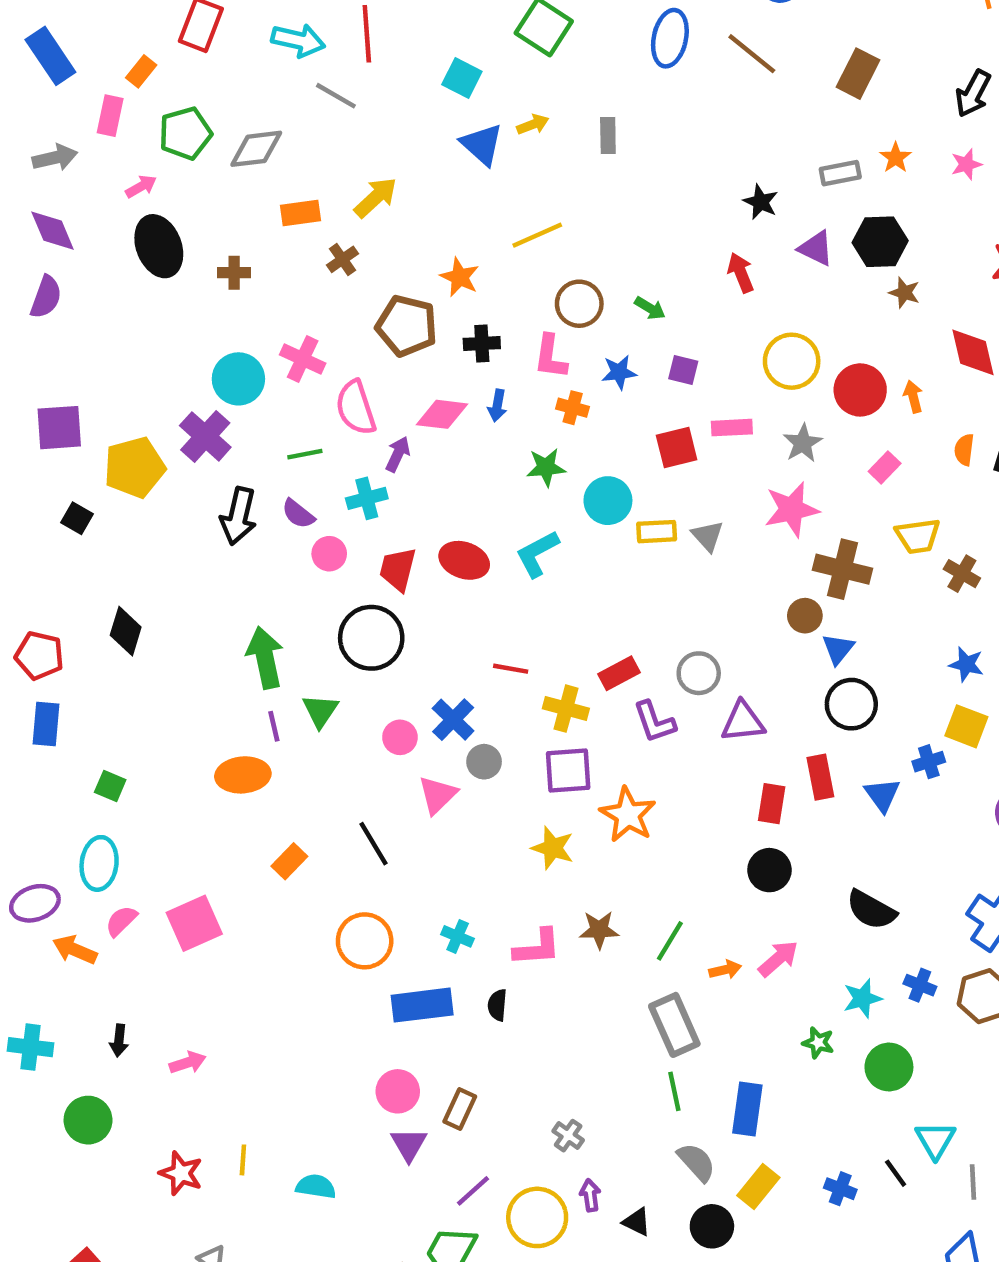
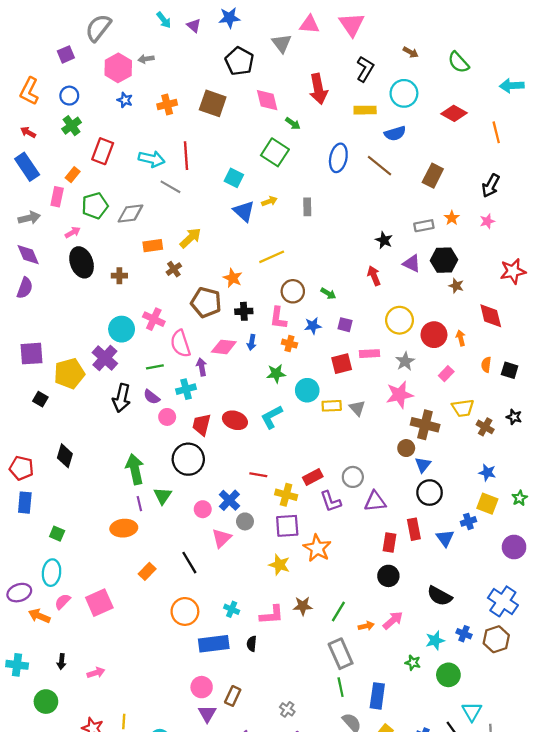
purple arrow: (398, 454) -> (202, 367), turned -36

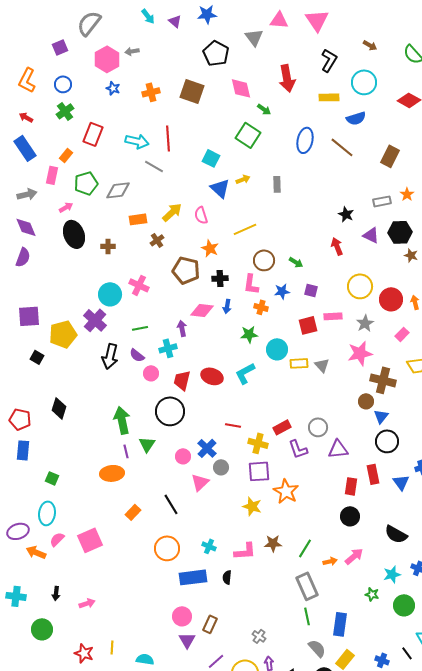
pink semicircle: (180, 344) -> (201, 215), moved, size x0.7

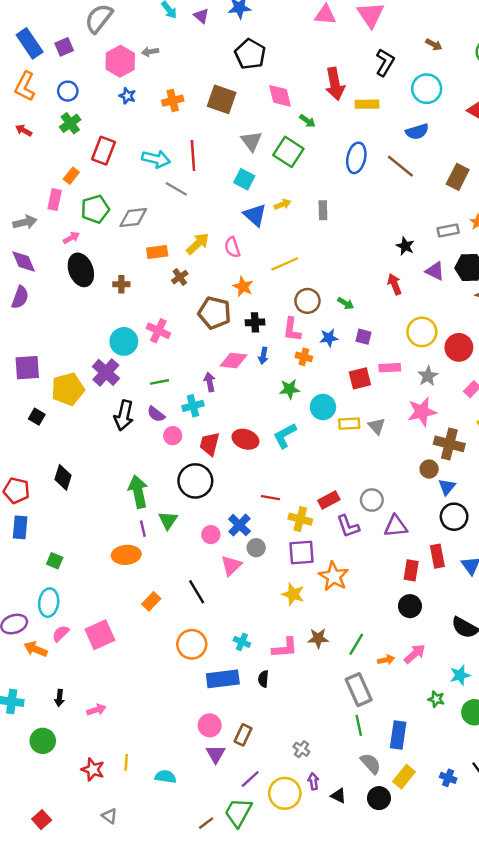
gray triangle: (254, 37) -> (251, 141), moved
yellow rectangle: (329, 97) -> (367, 104), moved
blue rectangle: (25, 148) -> (30, 43), moved

